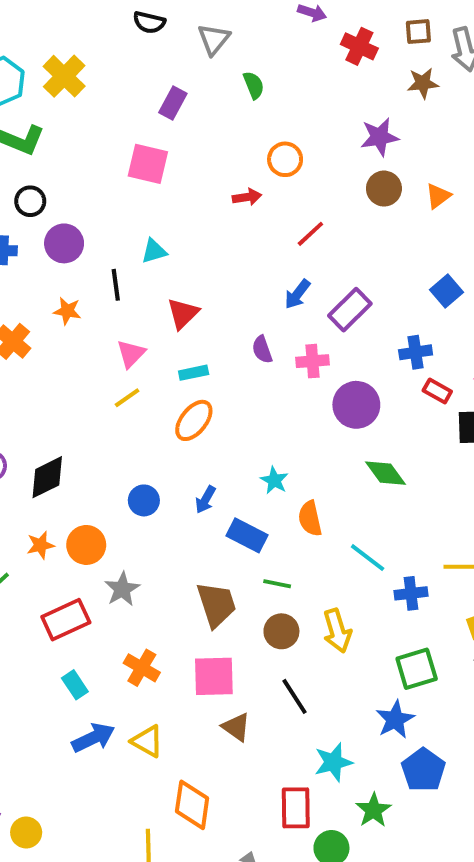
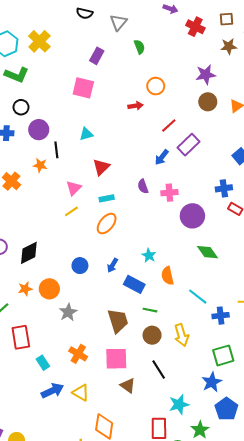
black line: (116, 285) -> (56, 150), moved
purple rectangle: (350, 310) -> (189, 145), moved
red rectangle: (66, 620) -> (21, 337), moved, turned -75

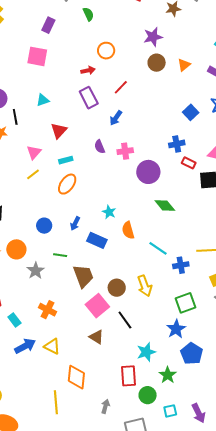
purple rectangle: (189, 145) -> (89, 98), moved, turned -70
green line: (150, 310) -> (60, 255), moved
pink square: (116, 359) -> (97, 306), moved, turned -35

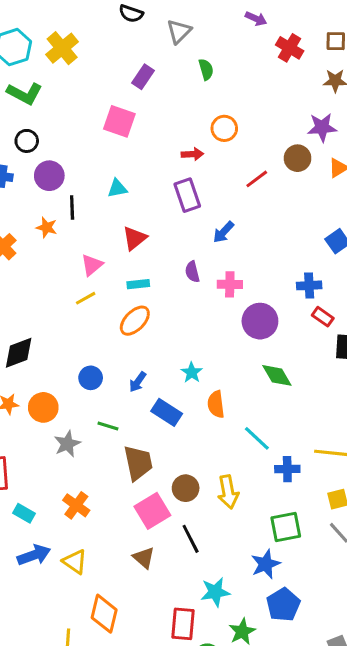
purple star: (153, 37) -> (322, 127), moved
red line: (121, 87) -> (257, 179), moved
cyan rectangle: (14, 320) -> (24, 513), turned -32

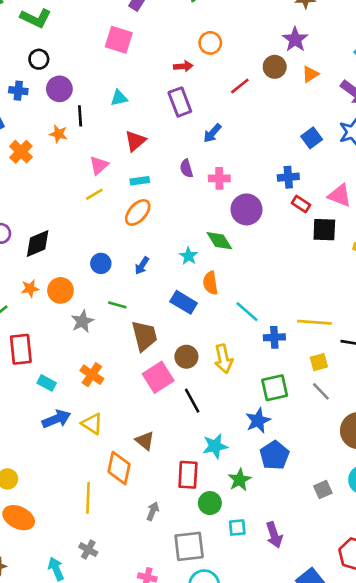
purple star: (322, 127) -> (295, 39), turned -30
green diamond: (277, 375) -> (219, 241), moved
blue rectangle: (167, 412) -> (184, 302), moved
brown triangle: (144, 558) -> (145, 441), moved

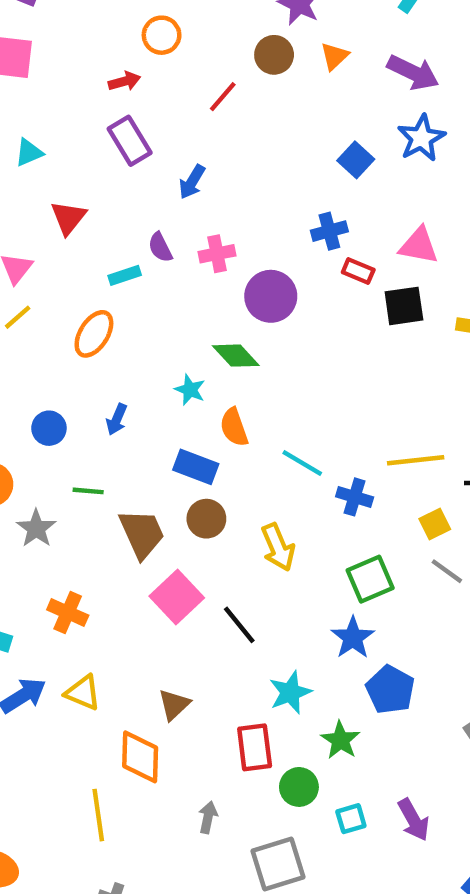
cyan rectangle: (140, 181) -> (125, 275), moved
blue cross: (274, 337) -> (355, 497), turned 30
brown circle: (186, 357) -> (206, 519), moved
brown triangle: (145, 441) -> (174, 705), turned 48

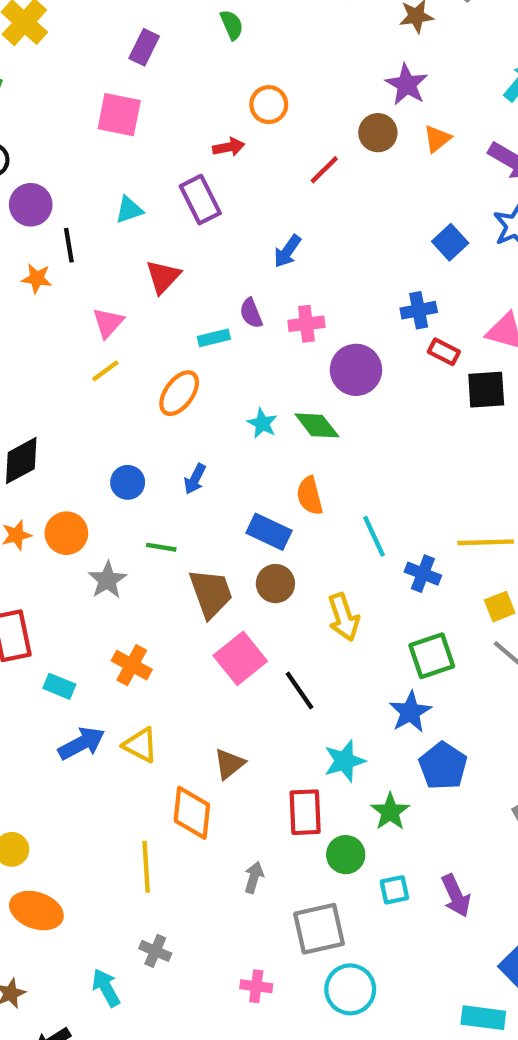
purple rectangle: (130, 141) -> (200, 200), moved
cyan star: (190, 390) -> (262, 423), moved
cyan line: (302, 463) -> (374, 536), turned 30

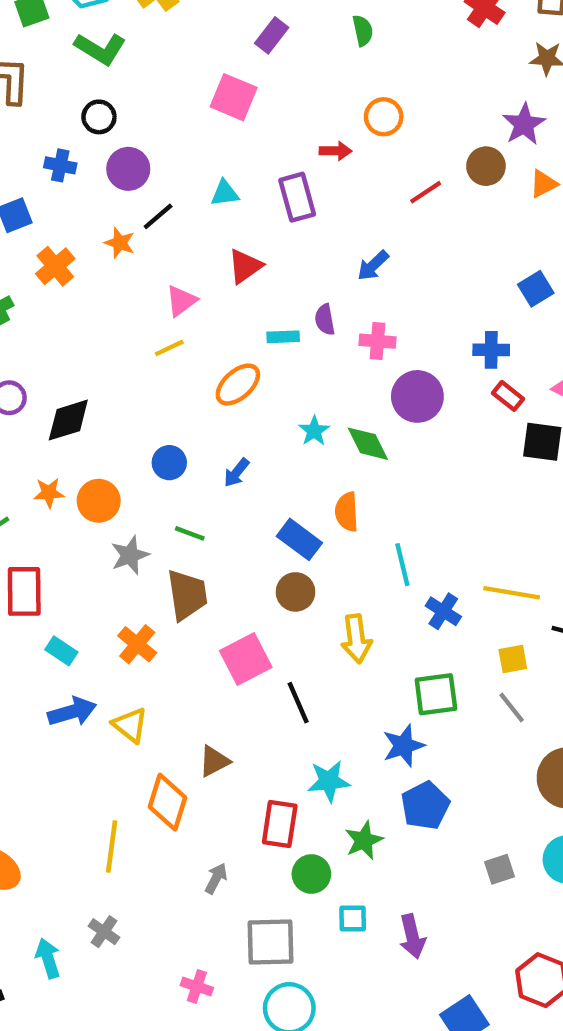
black line: (69, 245) -> (158, 216), turned 48
brown trapezoid: (211, 593) -> (187, 595), moved

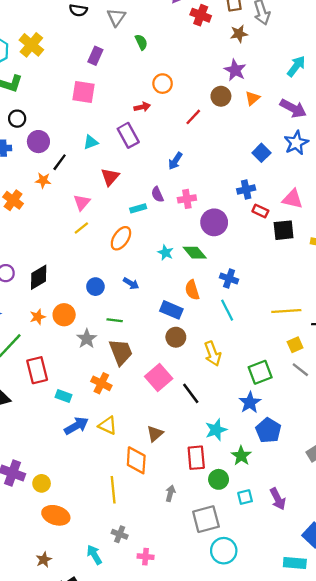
blue arrow: (237, 473) -> (131, 283), turned -84
blue cross: (443, 611) -> (229, 279), moved
pink cross: (197, 987) -> (146, 557), moved

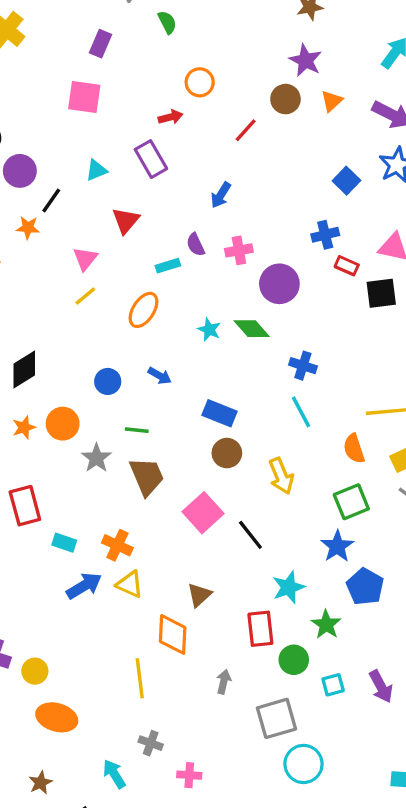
orange semicircle: (192, 290) -> (354, 449), moved
orange cross: (101, 383) -> (117, 545), moved

